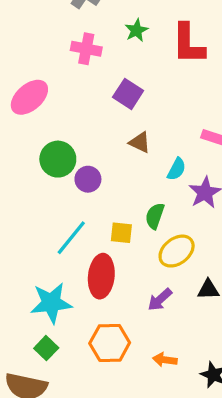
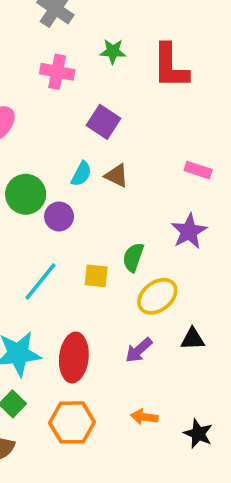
green star: (136, 30) -> (113, 51), turned 30
cyan semicircle: (177, 169) -> (81, 174), moved
red ellipse: (101, 276) -> (74, 357), moved
orange hexagon: (110, 343) -> (72, 422), moved

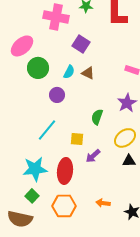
pink cross: (57, 72) -> (56, 17), size x1.4
green circle: (26, 194) -> (38, 68), moved
yellow square: (96, 276) -> (77, 139), moved
yellow ellipse: (157, 296) -> (125, 138), moved
purple arrow: (139, 350) -> (93, 156), moved

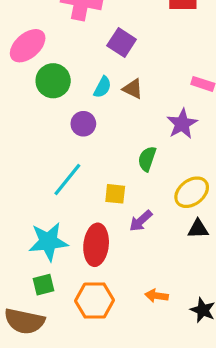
purple star: (127, 103) -> (182, 124), moved
green square: (32, 196) -> (44, 285), turned 32

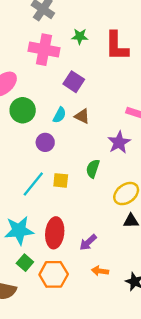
yellow square: (115, 194) -> (61, 180), moved
purple arrow: (141, 221) -> (88, 242), moved
green square: (44, 285) -> (25, 263), moved, turned -35

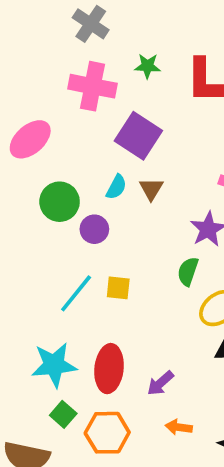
purple square: (74, 82) -> (138, 136), size x1.4
green circle: (23, 110) -> (60, 202), moved
brown triangle: (82, 116) -> (151, 189), turned 35
green semicircle: (93, 169) -> (188, 271), moved

